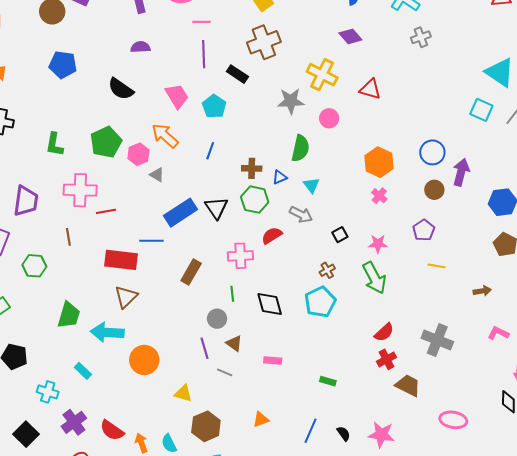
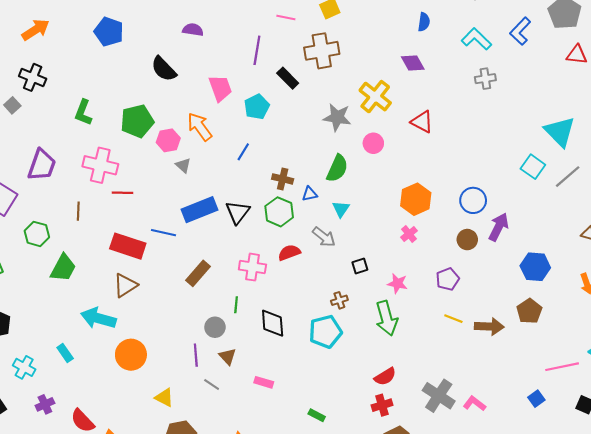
pink line: (202, 22) -> (286, 17), moved
brown arrow: (482, 291) -> (489, 327), moved, size x1.5
green trapezoid: (69, 315) -> (63, 268), moved
pink L-shape: (498, 333) -> (475, 404), moved
purple cross: (74, 422) -> (45, 404), size x0.7

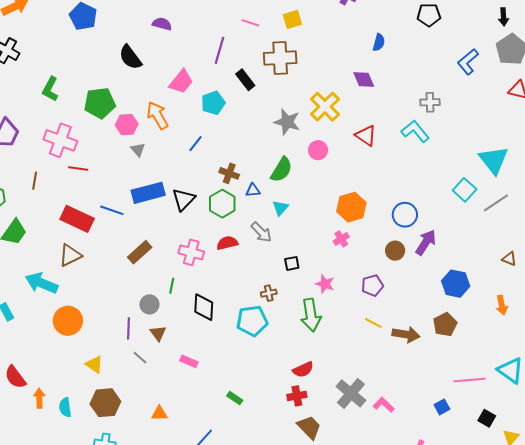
cyan L-shape: (476, 39) -> (415, 131), moved
pink trapezoid: (220, 88) -> (181, 82), turned 52

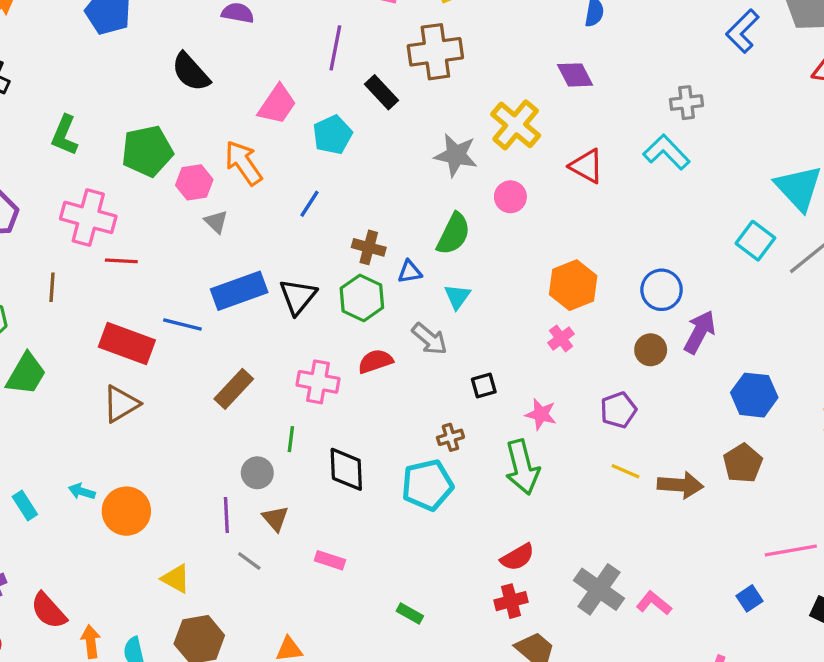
cyan arrow: (42, 283) -> (82, 491), moved, size x0.5

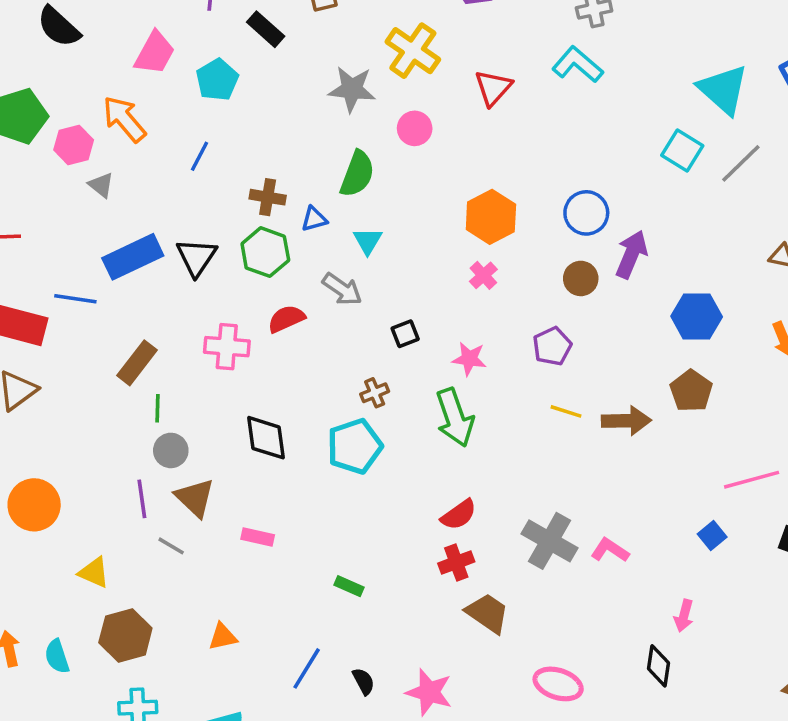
red triangle: (587, 166) -> (493, 88), turned 48
green line: (291, 439) -> (157, 408), moved
brown triangle: (275, 518) -> (195, 498), size x1.4

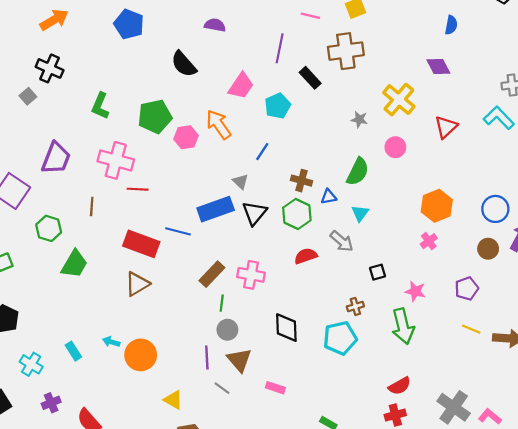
gray star: (352, 89) -> (359, 120), size x0.6
gray triangle: (101, 185) -> (240, 182), moved
pink cross: (227, 347) -> (251, 275), moved

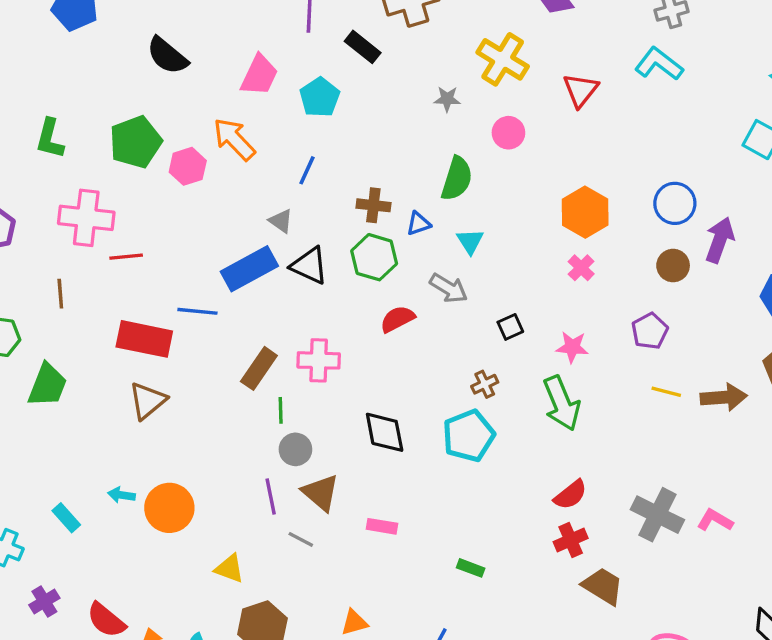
black triangle: (254, 213) -> (309, 266), turned -36

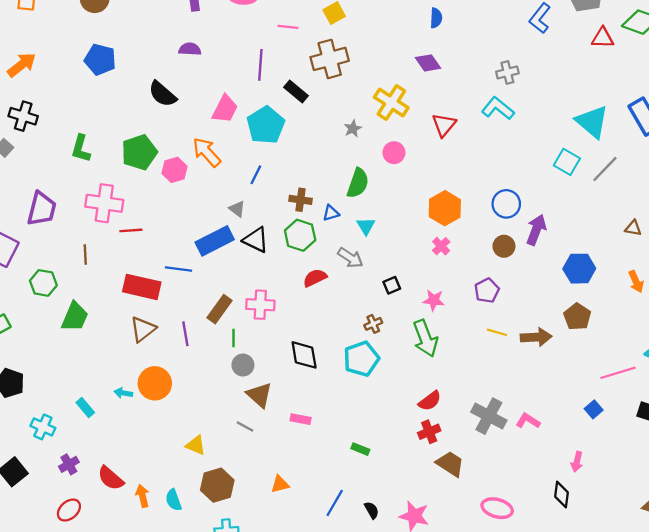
cyan pentagon: (320, 97) -> (266, 125), size x1.4
gray star: (447, 99) -> (353, 129), turned -30
purple line: (271, 497) -> (185, 334), moved
orange circle: (169, 508) -> (155, 383), moved

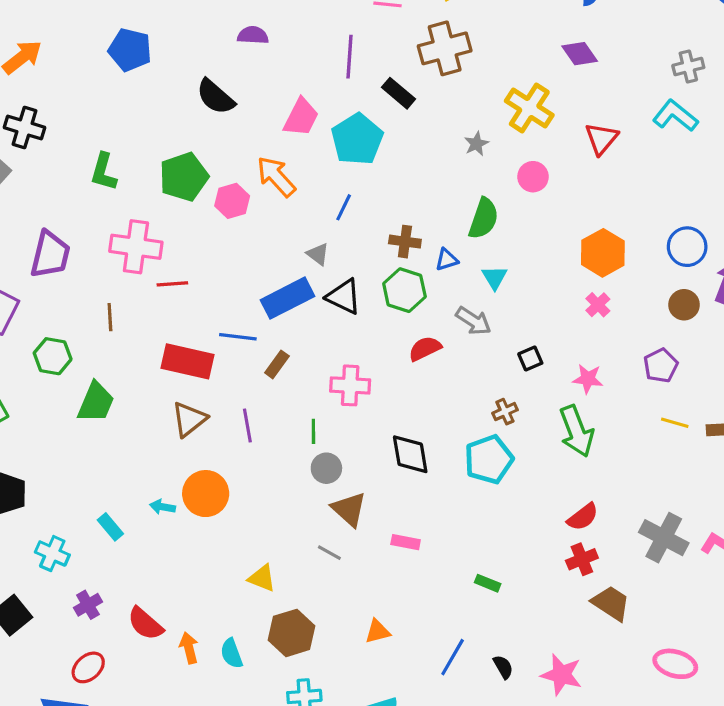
brown rectangle: (219, 309) -> (277, 364), moved, size x0.7

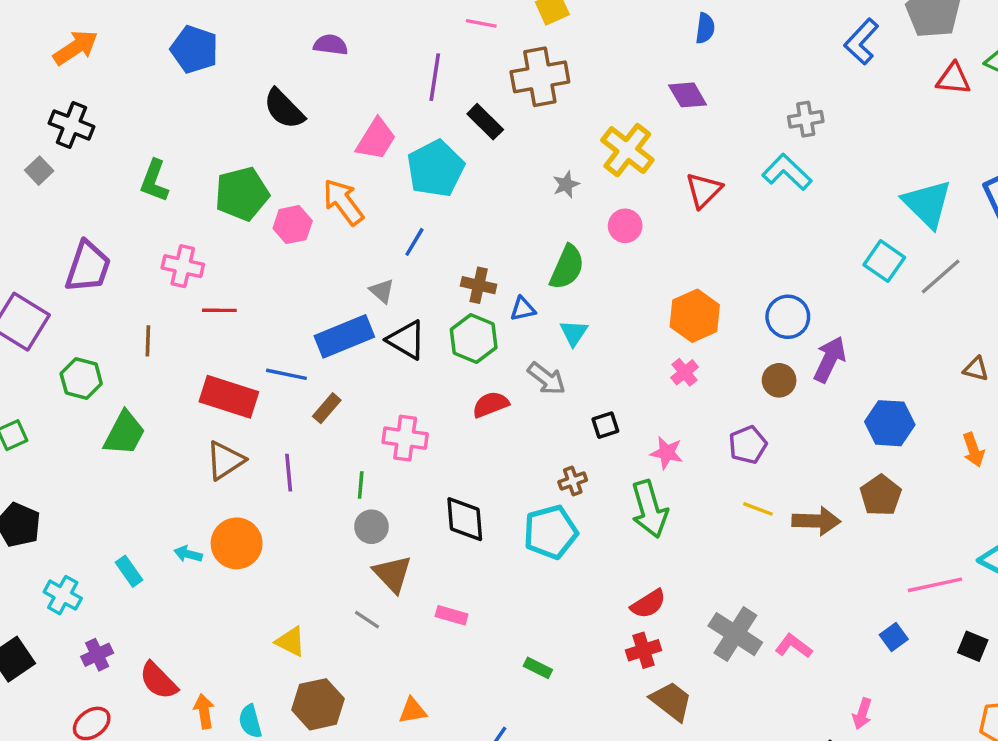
pink cross: (136, 247) -> (183, 266), size x0.7

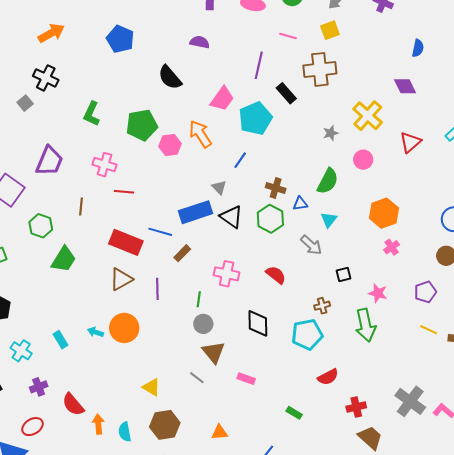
orange hexagon: (695, 316) -> (384, 213), moved
red semicircle: (491, 404) -> (276, 275), moved, turned 55
red semicircle: (648, 604) -> (328, 377), moved

